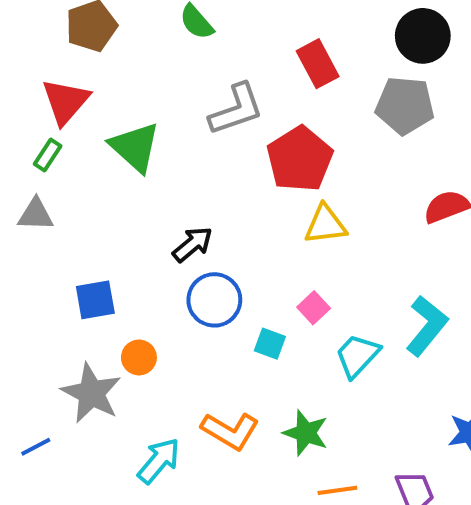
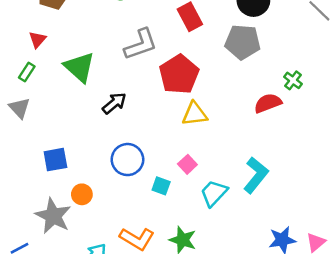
red triangle: (65, 101) -> (37, 40), size x0.6
gray triangle: (36, 215) -> (20, 108), turned 45
black arrow: (193, 244) -> (114, 103), moved

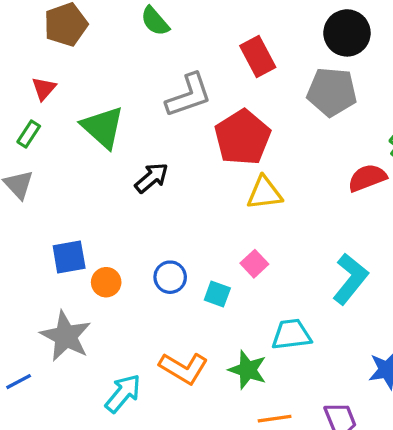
blue circle: (127, 160) -> (170, 277), moved, size x0.7
cyan trapezoid: (214, 193) -> (291, 334), moved, turned 40
orange circle: (82, 194) -> (106, 282), moved

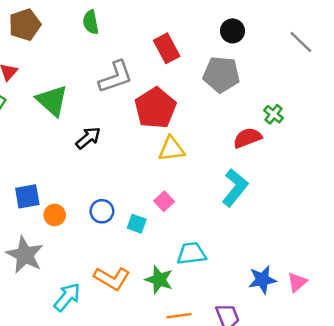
green semicircle: (155, 21) -> (91, 22), turned 30
black circle: (347, 33) -> (232, 31), size x0.7
cyan L-shape: (350, 279) -> (235, 188), moved

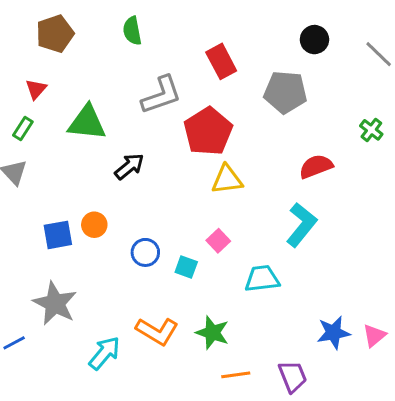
black circle: (232, 31) -> (314, 40), moved
green triangle: (52, 101) -> (87, 123), turned -36
green cross: (274, 114) -> (371, 130), moved
orange circle: (55, 215) -> (94, 225), moved
cyan trapezoid: (191, 254) -> (262, 279), moved

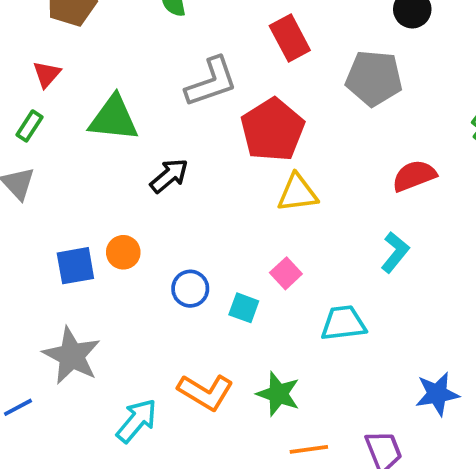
cyan L-shape: (301, 225) -> (395, 252), size x0.7

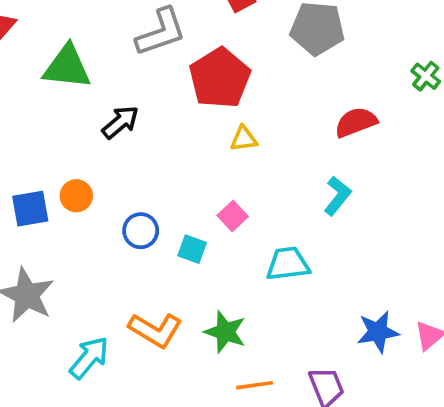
yellow triangle: (297, 193) -> (244, 139), size x0.7

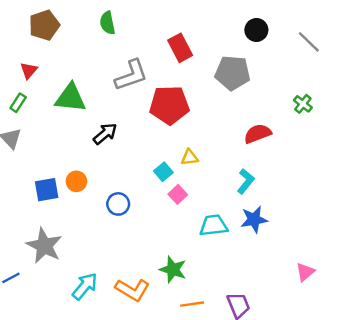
red pentagon: (220, 78) -> (169, 105), turned 30
yellow triangle: (244, 139) -> (190, 157), moved
cyan square: (192, 249) -> (163, 172), moved, turned 30
orange L-shape: (155, 330) -> (132, 290), moved
blue star: (378, 332) -> (254, 219), moved

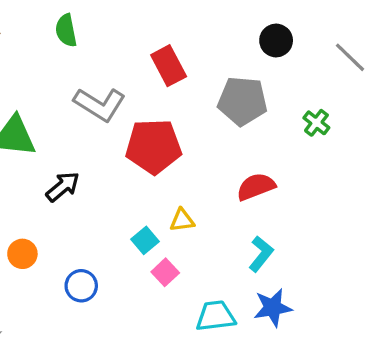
gray L-shape: (131, 75) -> (100, 104), turned 51
green cross: (303, 104) -> (316, 123), moved
red semicircle: (258, 134) -> (256, 187), moved

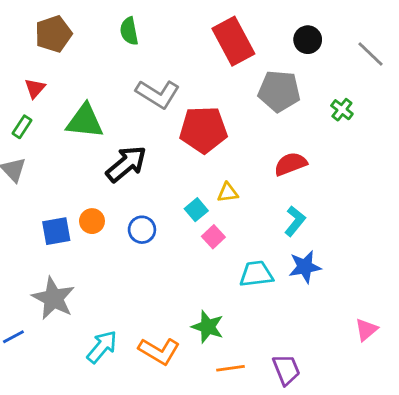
red rectangle: (169, 66) -> (233, 41), moved, size x1.4
black arrow: (63, 187) -> (126, 164), size x1.4
blue circle: (81, 286) -> (142, 230), moved

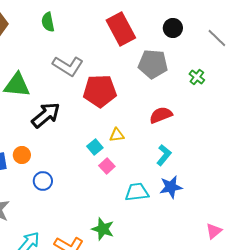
blue circle: (142, 230) -> (43, 181), moved

